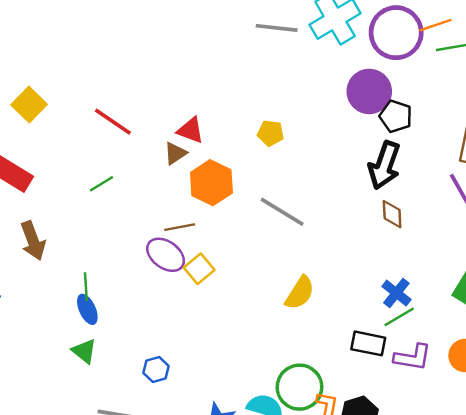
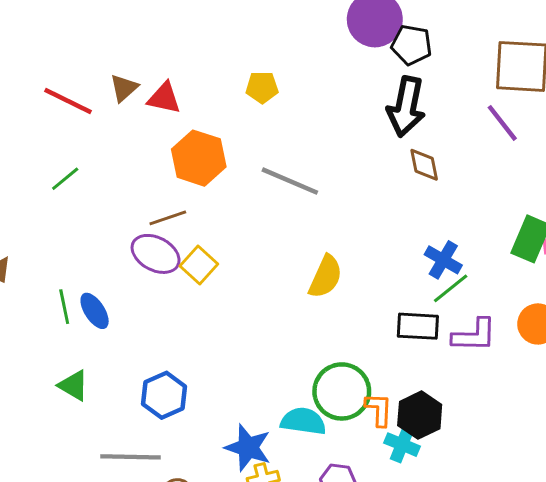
brown triangle: (175, 153) -> (124, 88), moved
blue ellipse: (87, 309) -> (95, 311), moved
blue hexagon: (156, 370) -> (164, 395), size x1.4

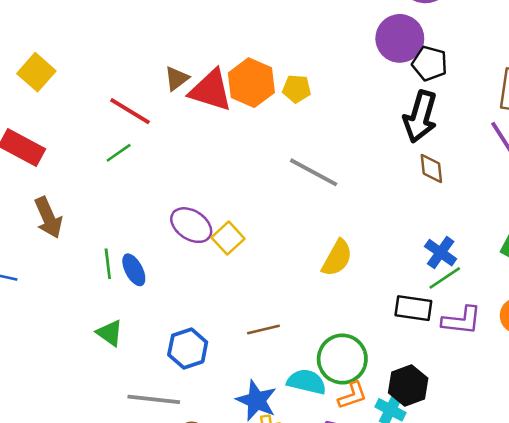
red triangle: (164, 98) -> (211, 90), size x1.5
red line: (68, 101) -> (130, 111), moved
orange hexagon: (199, 158) -> (251, 83), moved
brown line: (168, 218) -> (263, 329), moved
orange L-shape: (379, 410) -> (352, 396), moved, turned 64

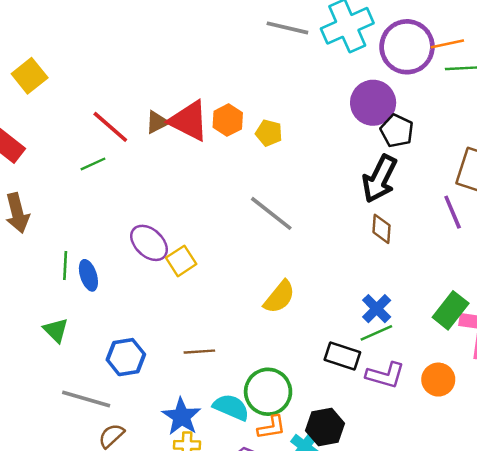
brown triangle: (177, 79) -> (157, 122), moved
orange hexagon: (251, 83) -> (228, 120), size x0.7

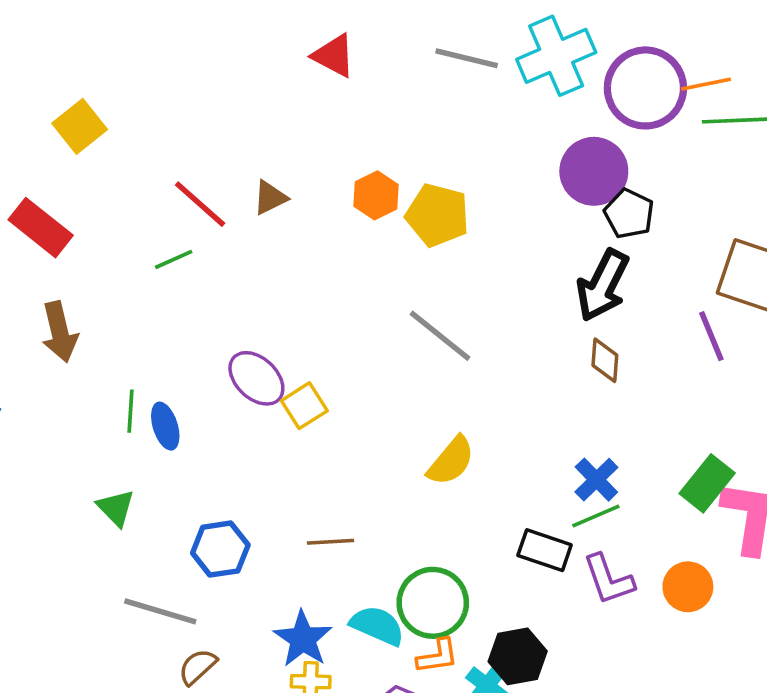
red triangle: (189, 121) -> (334, 56), moved, size x0.7
yellow pentagon: (269, 133) -> (438, 215), size x1.6
purple L-shape: (385, 375) -> (609, 579), turned 54

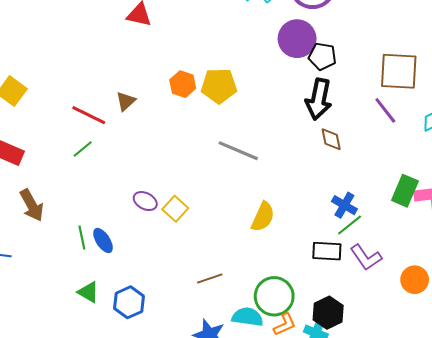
purple ellipse: (256, 378) -> (145, 201), size x0.7
blue hexagon: (220, 549) -> (129, 302), moved
orange circle: (688, 587) -> (415, 280), moved

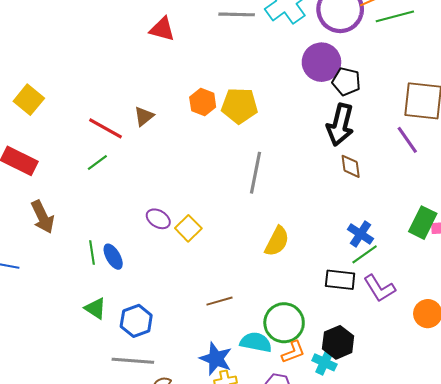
gray line: (238, 151) -> (256, 173), turned 75

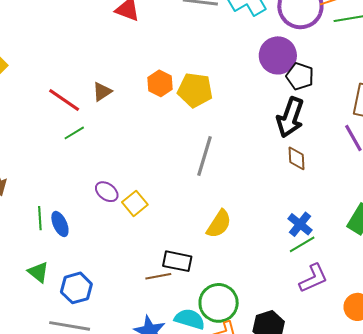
green line: (97, 162) -> (74, 133), moved
black rectangle: (340, 280) -> (177, 261), moved
purple L-shape: (379, 288) -> (313, 278), turned -88

